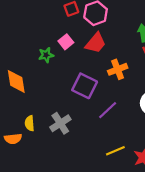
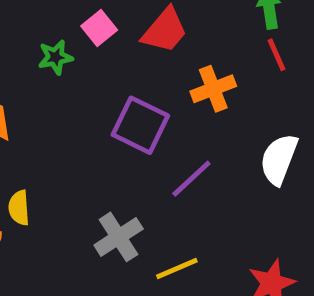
gray cross: (60, 123) -> (119, 237), moved
yellow line: (115, 151) -> (177, 269), moved

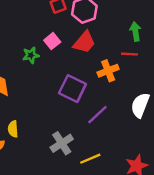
red line: (276, 55) -> (129, 54), moved, turned -63

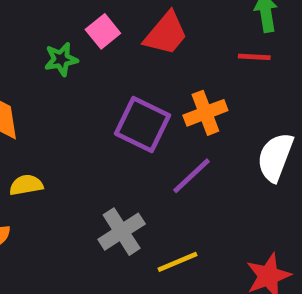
orange cross: (108, 71) -> (205, 113), moved
yellow semicircle: (13, 129) -> (26, 185), moved, turned 84

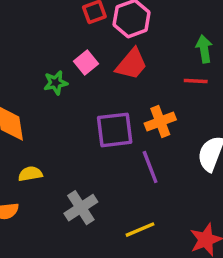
purple square: (143, 124) -> (115, 130), turned -33
purple line: (191, 176) -> (150, 167), turned -68
gray cross: (122, 232) -> (81, 208), moved

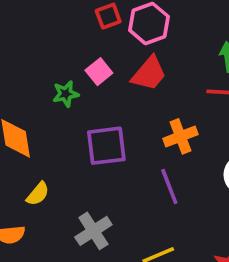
purple square: (115, 130) -> (106, 146), moved
yellow semicircle: (30, 174) -> (38, 194), turned 140

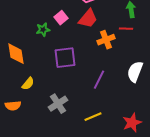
orange cross: (180, 136) -> (106, 40), moved
purple line: (169, 186) -> (99, 80), turned 48

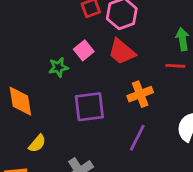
red trapezoid: (88, 19) -> (122, 52), turned 90
orange cross: (106, 40) -> (140, 94), moved

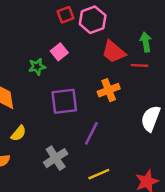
red trapezoid: (122, 52) -> (114, 52), moved
purple line: (137, 138) -> (91, 133), moved

